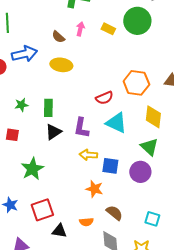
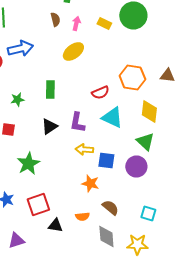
brown semicircle: (58, 37) -> (55, 20), moved, turned -144
yellow ellipse: (61, 65) -> (73, 52), moved, turned -45
green rectangle: (48, 108) -> (50, 90), moved

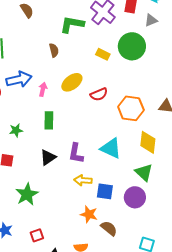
pink arrow: (76, 24) -> (43, 89), moved
red semicircle: (100, 92) -> (99, 94), moved
red square: (38, 204) -> (37, 235), size x0.6
brown semicircle: (110, 208) -> (109, 228), moved

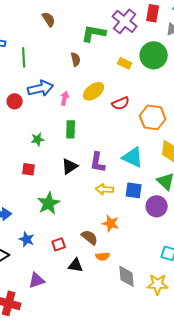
blue square: (105, 191) -> (134, 190), moved
brown semicircle: (109, 228) -> (90, 237), moved

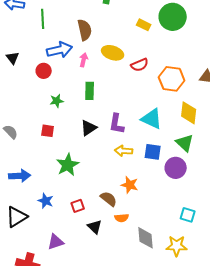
brown semicircle: (76, 59) -> (85, 30), moved, size x1.5
yellow ellipse: (94, 91) -> (113, 53), turned 55
red circle: (15, 101) -> (44, 71), moved
black triangle: (76, 265) -> (95, 227), turned 35

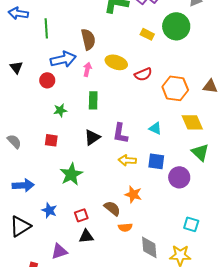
yellow diamond: (189, 113) -> (192, 122), turned -30
cyan triangle: (152, 119) -> (155, 128), size x0.6
green triangle: (185, 143) -> (200, 152), moved
black triangle: (95, 227) -> (86, 236), moved, turned -49

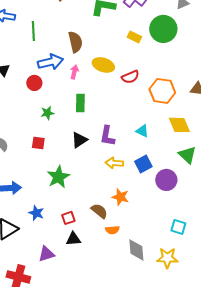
blue square: (156, 161) -> (143, 164), turned -36

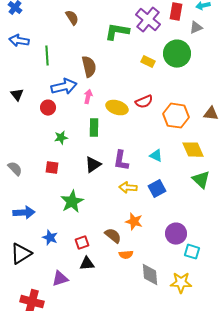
yellow ellipse: (103, 65) -> (117, 108), moved
purple circle: (166, 180) -> (176, 234), moved

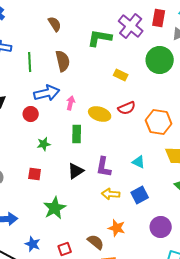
yellow rectangle: (148, 62) -> (121, 75), moved
brown semicircle: (89, 67) -> (63, 61), moved
purple circle: (176, 234) -> (161, 227), moved

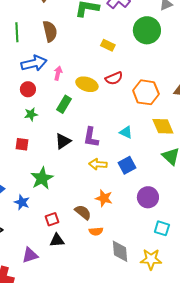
red circle: (31, 114) -> (28, 89), moved
green rectangle: (77, 134) -> (64, 104), turned 30
blue star: (33, 244) -> (22, 202), moved

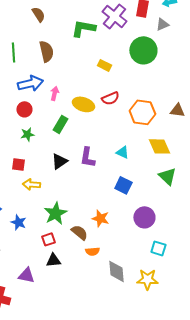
yellow arrow: (98, 164) -> (31, 184), moved
blue square: (127, 165) -> (123, 185), turned -36
green star: (42, 178) -> (55, 213), moved
purple triangle: (30, 255) -> (26, 275), turned 30

